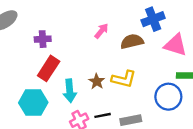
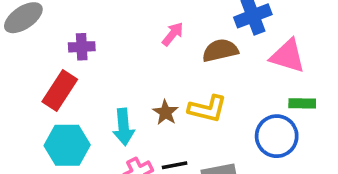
red rectangle: (49, 68) -> (60, 91), moved

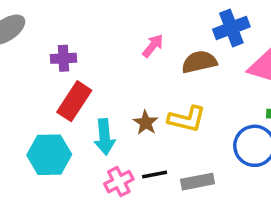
red rectangle: (60, 91) -> (74, 101), moved

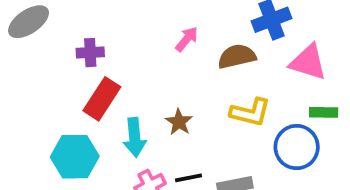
yellow L-shape: (187, 119) -> (250, 112), moved

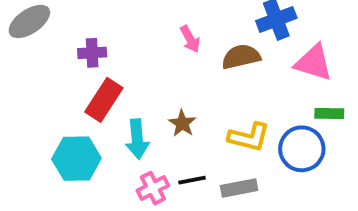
pink arrow: (187, 39) -> (190, 39), turned 112
yellow L-shape: (250, 112) -> (249, 137), moved

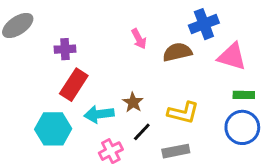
cyan arrow: (137, 139) -> (99, 114), turned 88
blue circle: (302, 149) -> (242, 127), moved
black line: (192, 180) -> (142, 132), moved, turned -36

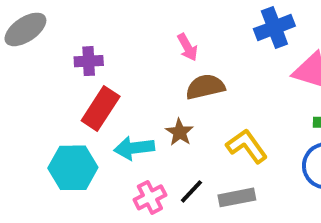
brown semicircle: (177, 52) -> (205, 87), moved
yellow L-shape: (183, 113) -> (247, 146), turned -140
black line: (142, 132) -> (191, 191), moved

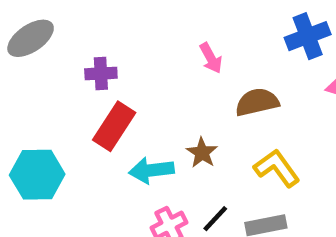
brown semicircle: (205, 87) -> (257, 102), moved
cyan hexagon: (73, 168) -> (37, 175), moved

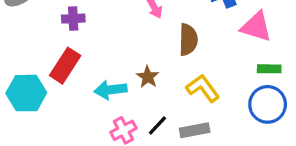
brown semicircle: (257, 102) -> (188, 40), turned 104
red rectangle: (114, 126) -> (65, 66), moved

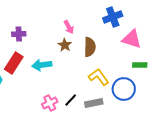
brown star: (148, 77) -> (65, 45), moved
cyan arrow: (110, 90) -> (42, 65), moved
blue circle: (268, 104) -> (124, 89), moved

